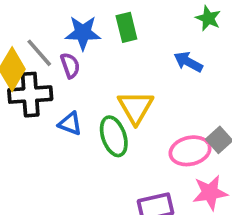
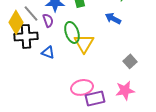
green ellipse: (114, 136) -> (72, 32), moved
pink ellipse: (190, 151) -> (82, 87), moved

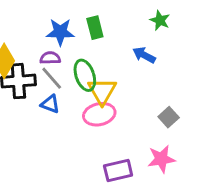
gray line: (31, 13) -> (52, 78), moved
purple semicircle: (48, 20) -> (50, 58), turned -72
pink ellipse: (82, 87) -> (99, 114), moved

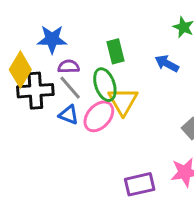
green rectangle: (95, 28) -> (115, 51), moved
blue star: (60, 32) -> (52, 39), moved
pink ellipse: (99, 114) -> (99, 116), moved, turned -36

